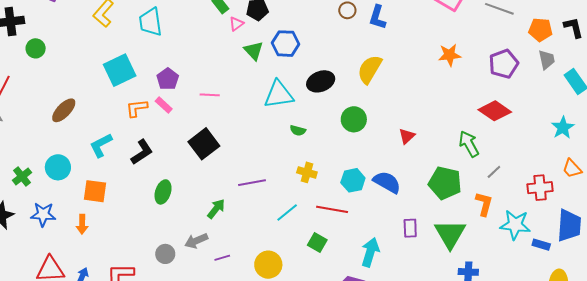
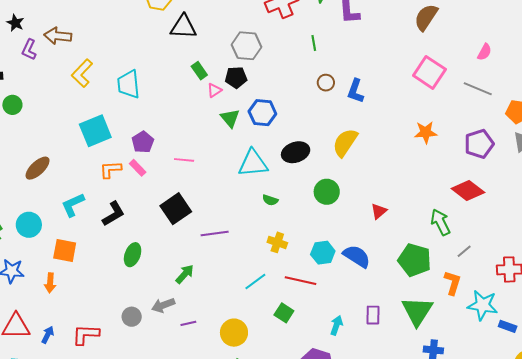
purple line: (252, 183) -> (215, 234), moved
purple rectangle: (410, 228) -> (373, 315), moved
cyan arrow: (370, 252) -> (336, 325), size x0.7

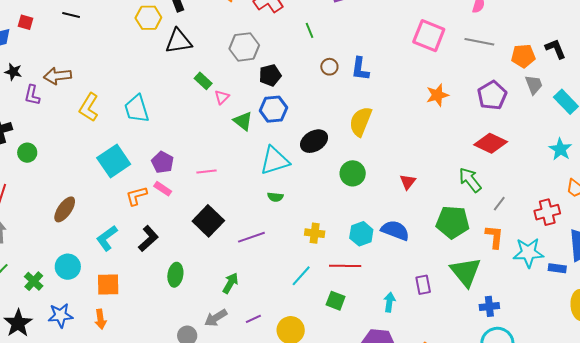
black pentagon: (236, 77) -> (270, 75), moved
green semicircle: (270, 200) -> (275, 197), moved
purple line: (188, 323) -> (253, 319), moved

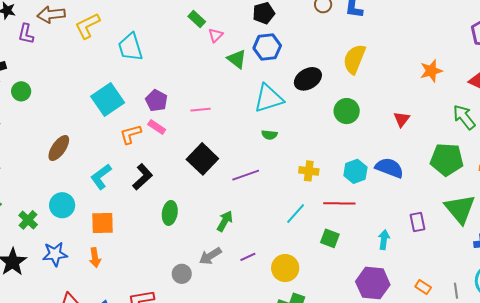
orange star: (437, 95) -> (431, 71), moved
yellow L-shape: (89, 107) -> (87, 26), moved, turned 32

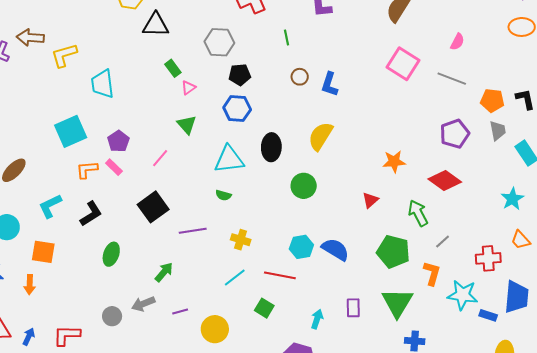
green triangle: (237, 59) -> (187, 125), moved
black ellipse: (308, 79) -> (271, 147), turned -68
pink line: (200, 110) -> (160, 158), turned -54
red triangle: (402, 119) -> (370, 200), moved
yellow cross: (309, 171) -> (241, 240), moved

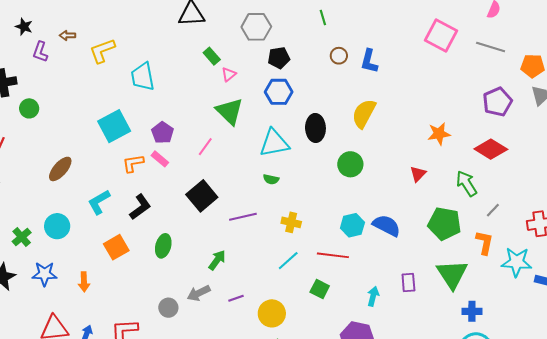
brown arrow: (30, 38) -> (67, 35), size x0.6
green triangle: (187, 125) -> (230, 111), size x1.4
orange square: (43, 252) -> (116, 247), moved, turned -35

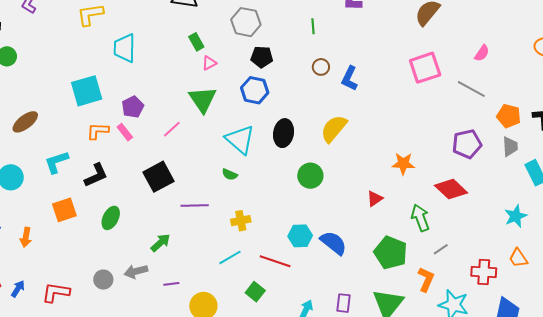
pink square: (441, 36) -> (425, 68), turned 32
cyan triangle: (274, 143) -> (240, 140), turned 40
yellow cross: (291, 222) -> (241, 221), turned -36

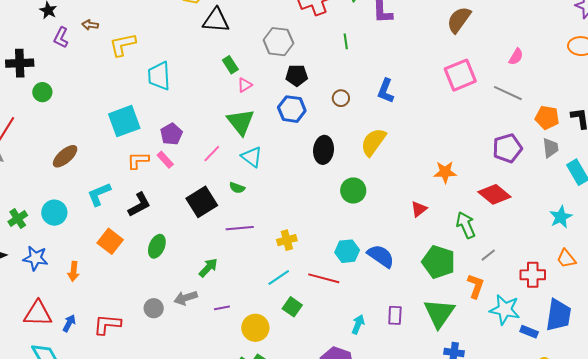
brown circle: (321, 67) -> (341, 98), moved
cyan triangle: (240, 140) -> (252, 157), moved, size x0.7
green semicircle: (230, 174) -> (237, 188), moved
orange square: (64, 210) -> (110, 241), turned -30
green square: (255, 292) -> (292, 307), moved

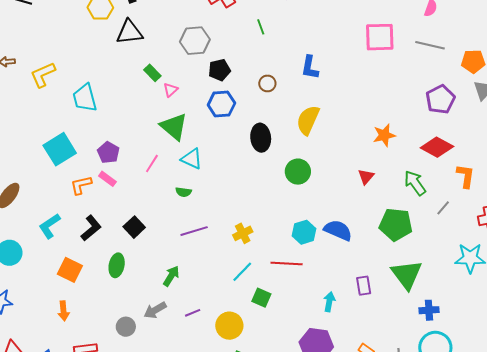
pink square: (460, 75) -> (380, 37), turned 32
black square: (202, 202) -> (134, 227), moved, size x0.7
orange arrow: (73, 271) -> (64, 311), moved
orange L-shape: (476, 286) -> (466, 176), moved

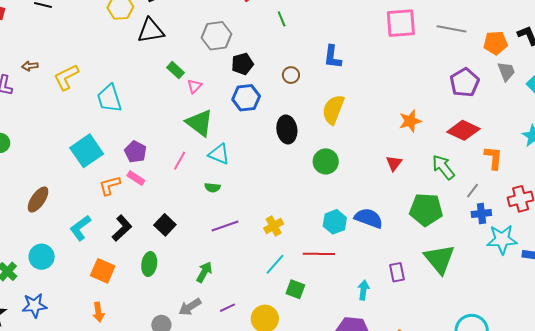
blue cross: (429, 310) -> (481, 213), moved

